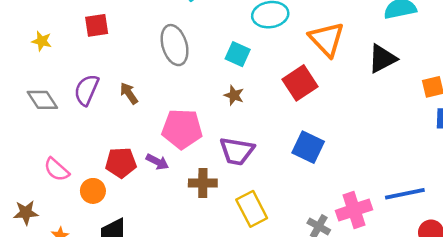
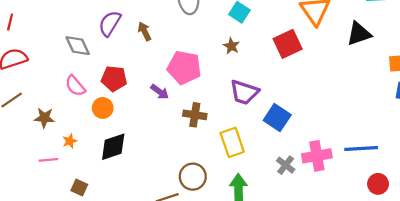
gray diamond: (42, 100) -> (78, 46), moved
blue square: (308, 147) -> (277, 118), moved
purple trapezoid: (237, 151) -> (244, 92), moved
red pentagon: (121, 163) -> (114, 79), moved

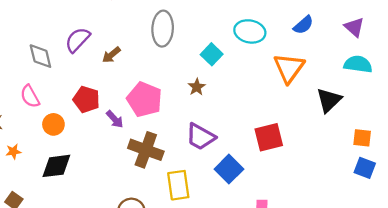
brown arrow: (144, 31) -> (111, 55), turned -114
black triangle: (359, 34) -> (329, 100), turned -36
red square: (288, 44) -> (269, 137), moved
red pentagon: (114, 79) -> (86, 99), moved
brown cross: (195, 115) -> (146, 150), size x1.4

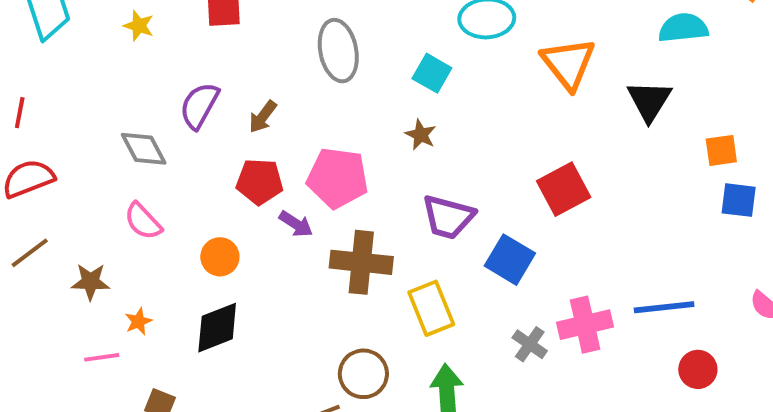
red pentagon: (86, 99) -> (260, 182), moved
orange circle: (53, 124) -> (220, 257), moved

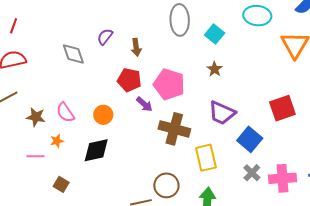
cyan square: (432, 73) -> (215, 34), moved
purple semicircle: (199, 106) -> (105, 37), size x0.7
brown arrow: (263, 117) -> (136, 47), turned -54
pink semicircle: (143, 221) -> (65, 113), moved
gray cross: (530, 344) -> (252, 173), moved

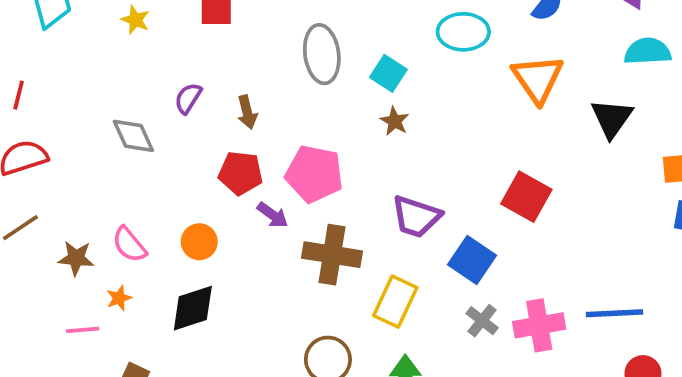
brown star: (215, 69) -> (395, 121), moved
red square: (282, 108) -> (526, 197), turned -36
yellow rectangle: (206, 158) -> (395, 302), turned 44

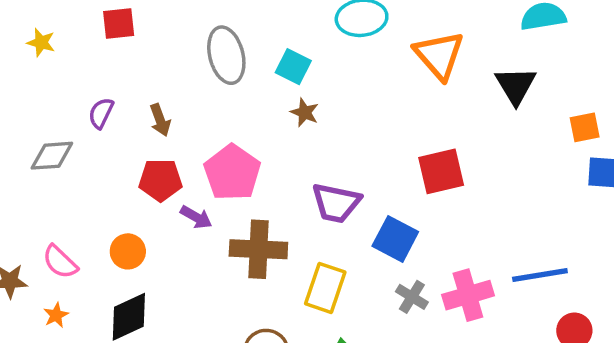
gray diamond: (133, 136) -> (52, 156), turned -63
pink pentagon: (314, 174) -> (232, 173), turned 30
red square: (526, 197) -> (441, 171), turned -36

